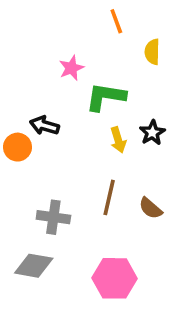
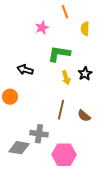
pink star: (71, 68) -> (42, 28), moved
orange circle: (17, 147) -> (10, 97), moved
gray cross: (53, 217) -> (39, 134), moved

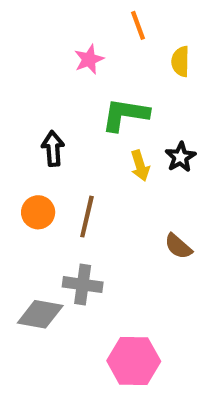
black arrow: (25, 70) -> (53, 149), turned 70
orange circle: (10, 97) -> (38, 212), moved
brown line: (61, 110) -> (87, 217), moved
pink hexagon: (64, 155) -> (134, 361), moved

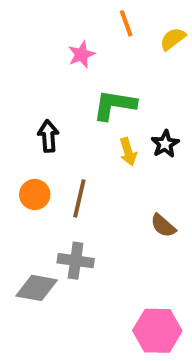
yellow semicircle: (180, 61) -> (173, 39), moved, turned 52
pink hexagon: (134, 361) -> (157, 331), moved

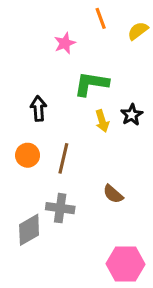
brown semicircle: (163, 226) -> (113, 194), moved
gray diamond: (37, 288) -> (29, 230), turned -40

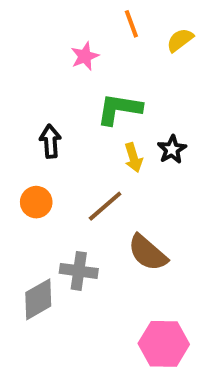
brown line: (63, 158) -> (105, 206), moved, turned 36
brown semicircle: (113, 194) -> (148, 253), size x1.5

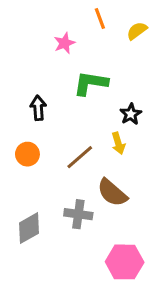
yellow arrow: (133, 158) -> (118, 143), moved
gray cross: (79, 271) -> (78, 214), moved

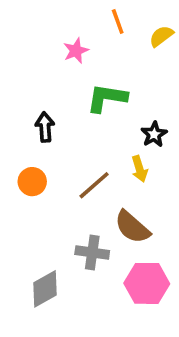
gray diamond: (29, 228) -> (45, 289), moved
pink hexagon: (125, 262) -> (147, 283), moved

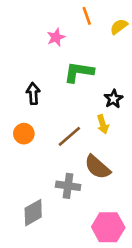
pink hexagon: (147, 283) -> (108, 227), moved

